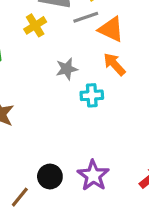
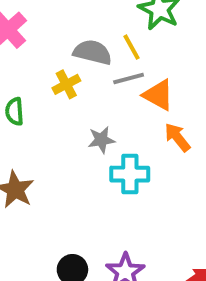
orange arrow: (114, 64) -> (177, 137), moved
cyan cross: (92, 95) -> (130, 174), size x1.4

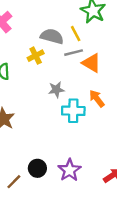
orange arrow: (177, 137) -> (97, 99), moved

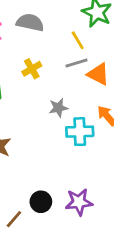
gray semicircle: (52, 36) -> (30, 22), moved
purple star: (69, 170) -> (79, 202), turned 30

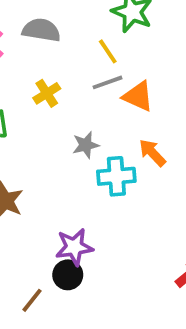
purple star: (79, 202) -> (74, 247), moved

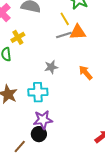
yellow cross: (47, 93) -> (18, 37), moved
orange triangle: (138, 96) -> (78, 32), moved, turned -30
cyan cross: (116, 176) -> (38, 92), moved

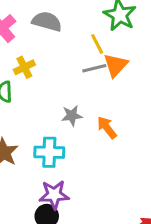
orange triangle: (78, 32) -> (116, 65), turned -48
orange arrow: (86, 73) -> (107, 128), moved

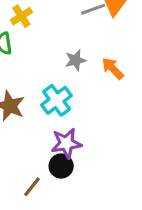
cyan cross: (49, 152) -> (57, 100), turned -32

